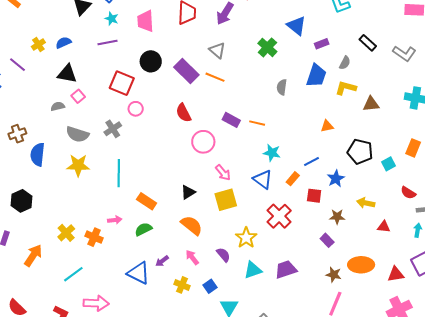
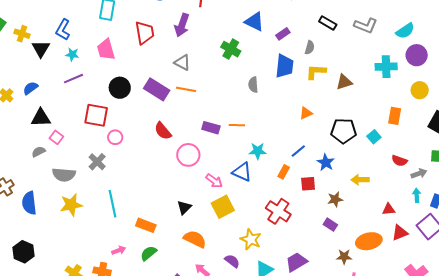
blue triangle: (263, 179) -> (242, 172), moved
red triangle: (384, 227) -> (389, 209), moved
red triangle: (396, 274) -> (400, 233), moved

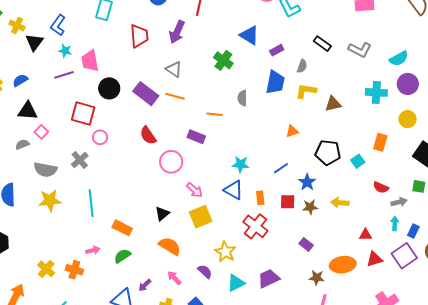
pink trapezoid: (106, 50) -> (90, 61), moved
orange line: (237, 125) -> (215, 114), moved
blue triangle: (242, 172) -> (234, 190), moved
orange rectangle: (284, 172) -> (260, 198), moved, turned -40
brown star: (335, 199) -> (310, 207), moved

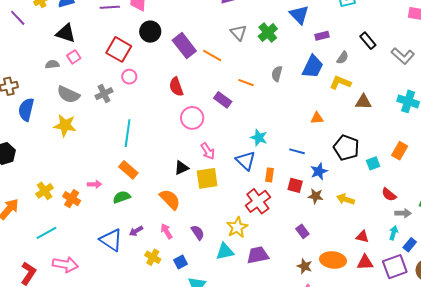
gray triangle: (174, 69) -> (238, 33), moved
blue line: (281, 168) -> (297, 151), turned 35
cyan line: (91, 203) -> (128, 133), moved
black triangle: (162, 214) -> (181, 168), moved
yellow star: (225, 252) -> (237, 227), moved

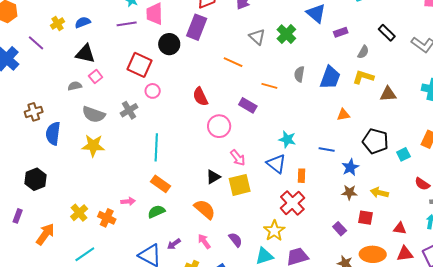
purple rectangle: (184, 46) -> (197, 27), moved, turned 65
blue trapezoid: (313, 67) -> (330, 78), moved
red square: (295, 185) -> (366, 218), moved

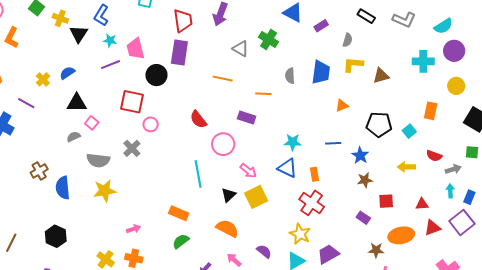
cyan line: (156, 147) -> (198, 174), moved
yellow arrow: (379, 193) -> (406, 167), moved
pink arrow: (128, 201) -> (133, 229), moved

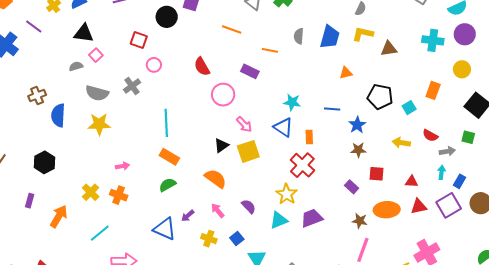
red square: (132, 102) -> (139, 40), size x0.7
cyan line: (198, 174) -> (166, 123), moved

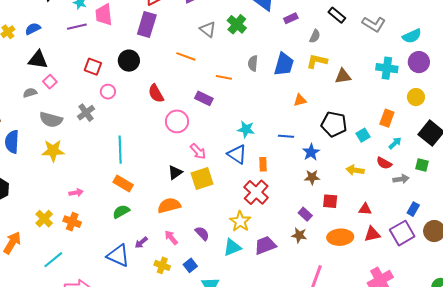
black circle: (167, 17) -> (129, 61), moved
cyan arrow: (441, 172) -> (395, 143), moved, turned 40
orange semicircle: (216, 179) -> (169, 205), turned -50
brown star: (360, 221) -> (299, 235), moved

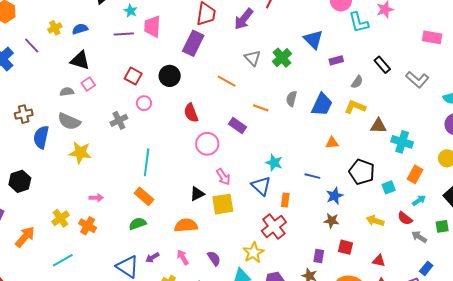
cyan cross: (387, 68) -> (402, 142), moved
gray semicircle: (51, 120) -> (69, 121), moved
green square: (422, 165) -> (442, 226), turned -32
gray arrow: (401, 179) -> (419, 237), turned -147
purple rectangle: (305, 214) -> (319, 256), turned 48

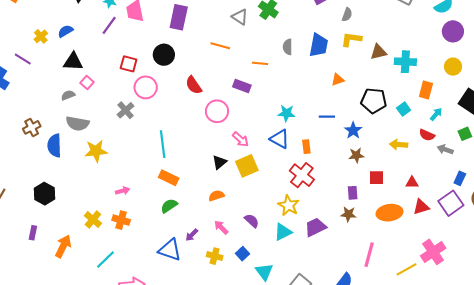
purple line: (124, 34) -> (109, 25), turned -36
pink circle: (144, 103) -> (146, 87), size x1.5
orange semicircle: (186, 225) -> (216, 196), size x0.7

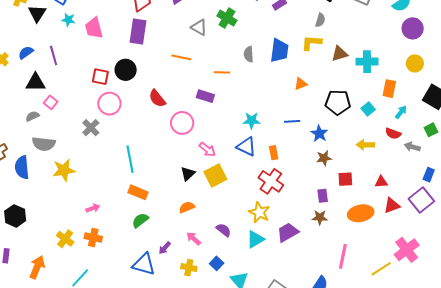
gray semicircle: (347, 15) -> (320, 20), moved
purple line: (109, 25) -> (54, 55), moved, turned -48
red square: (129, 64) -> (100, 77), moved

